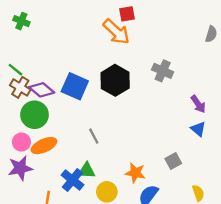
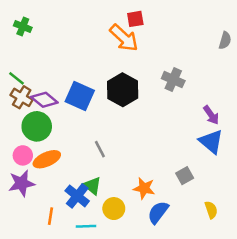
blue triangle: (198, 129) -> (211, 142), size x1.5
green triangle: (87, 170) -> (92, 186), turned 36

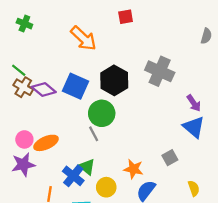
orange arrow: (124, 38) -> (83, 38), moved
gray cross: (173, 80) -> (160, 71), size x1.4
green circle: (37, 126) -> (102, 113), moved

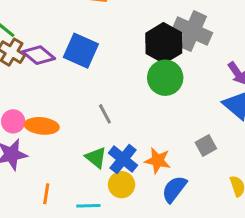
black hexagon: (114, 80) -> (164, 43), moved
green circle: (102, 113) -> (165, 78), moved
orange ellipse: (46, 143) -> (42, 126), turned 30
blue cross: (73, 176) -> (123, 159), moved

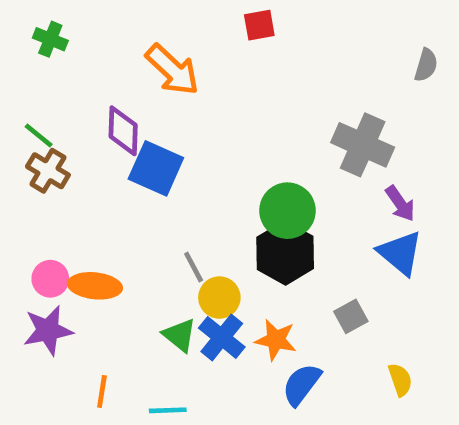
gray cross: (192, 31) -> (363, 145), moved
black hexagon: (164, 43) -> (285, 253), moved
purple diamond: (39, 55) -> (123, 131), moved, turned 52
yellow circle: (122, 185) -> (219, 298), moved

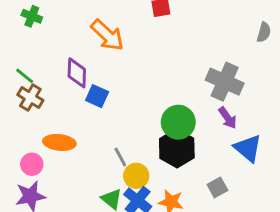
blue square: (156, 168) -> (97, 96), size x0.7
purple arrow: (400, 204) -> (228, 118), moved
orange ellipse: (95, 286) -> (59, 142), moved

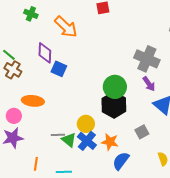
green cross: (32, 16) -> (31, 14), moved
gray line: (120, 157) -> (58, 135), moved, turned -64

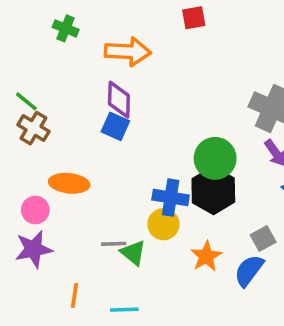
orange arrow: (66, 27) -> (128, 52), turned -40
purple diamond: (45, 53) -> (119, 100), moved
blue cross: (87, 141) -> (171, 198), moved, turned -30
orange star: (110, 142) -> (206, 256), turned 30
blue semicircle: (121, 161) -> (249, 271), moved

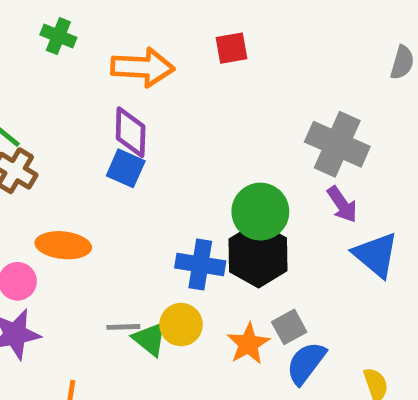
red square: (194, 18) -> (232, 48), moved
yellow circle: (163, 224) -> (181, 325), moved
gray square: (263, 238) -> (289, 327), moved

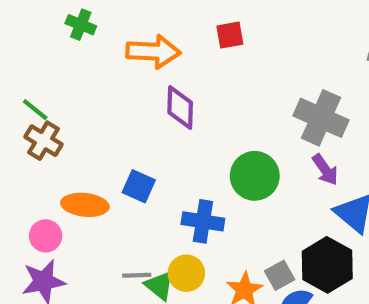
purple diamond: (131, 132) -> (180, 107), moved
blue square: (126, 168) -> (139, 186), moved
black hexagon: (258, 255) -> (327, 265), moved

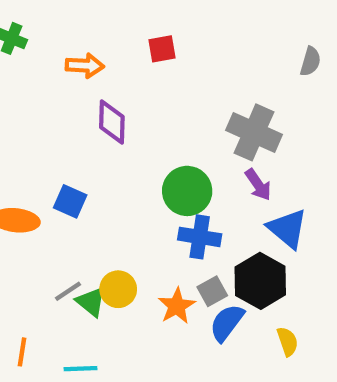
orange arrow: (153, 52) -> (85, 66), size x0.7
blue cross: (203, 221) -> (200, 237), moved
gray line: (137, 275) -> (68, 291), turned -32

